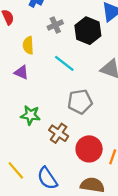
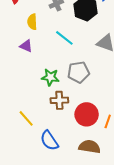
green star: (30, 115) -> (50, 77), moved
brown cross: (59, 133) -> (59, 100), turned -36
yellow line: (16, 170) -> (26, 118), moved

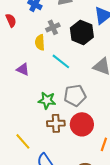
yellow semicircle: (32, 22) -> (40, 42), moved
red circle: (87, 114) -> (82, 124), moved

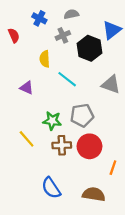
gray cross: (53, 27) -> (63, 35), moved
yellow line: (23, 141) -> (27, 139), moved

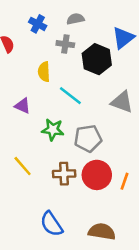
gray cross: (63, 35) -> (65, 44), turned 32
green star: (52, 121) -> (53, 130), moved
orange line: (113, 168) -> (124, 181), moved

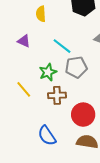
cyan line: (70, 96) -> (62, 46), moved
green star: (53, 130) -> (48, 72), moved, turned -30
red circle: (97, 175) -> (83, 115), moved

